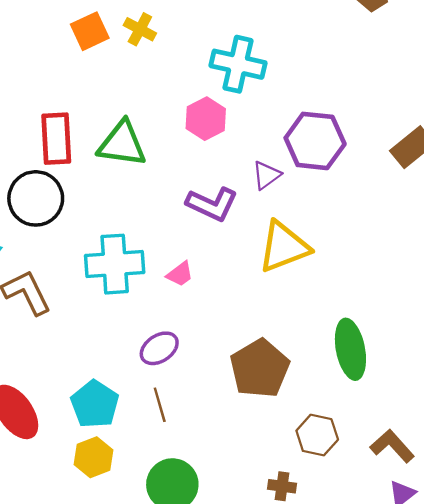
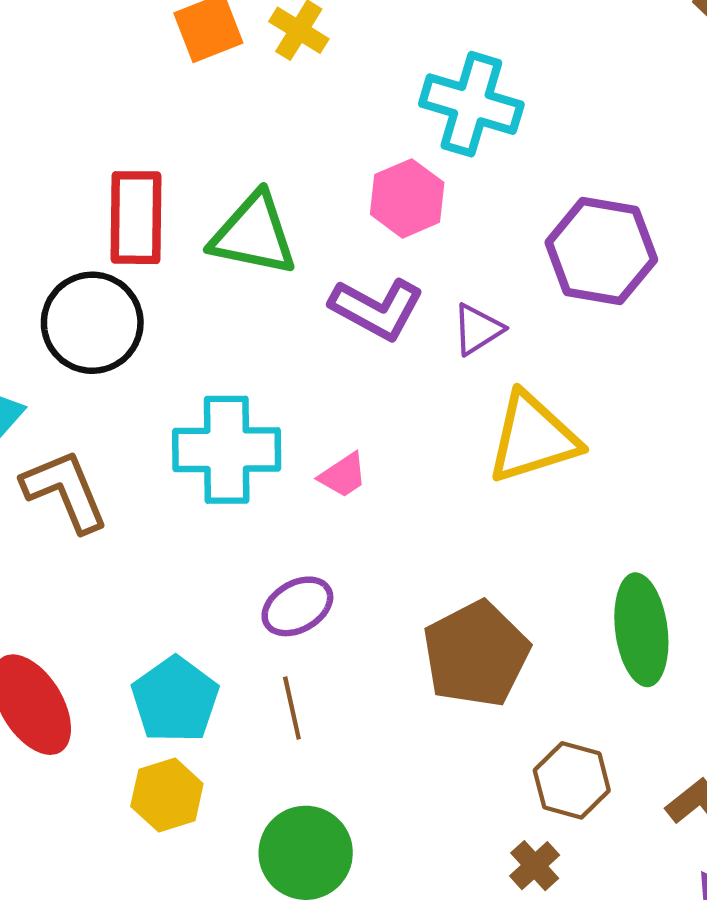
purple triangle: (266, 175) -> (478, 329), moved
purple L-shape: (212, 204) -> (377, 309), moved
brown cross: (282, 486) -> (535, 866), moved, turned 36

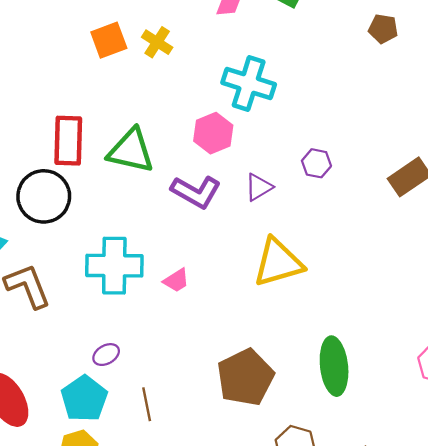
purple hexagon: (601, 251) -> (316, 163), size x0.5
purple triangle: (478, 329) -> (259, 187), moved
purple ellipse: (297, 606) -> (106, 355), moved, size x0.7

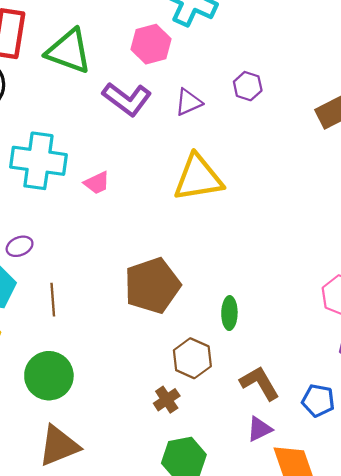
green ellipse: (334, 366) -> (229, 313), moved, size x0.6

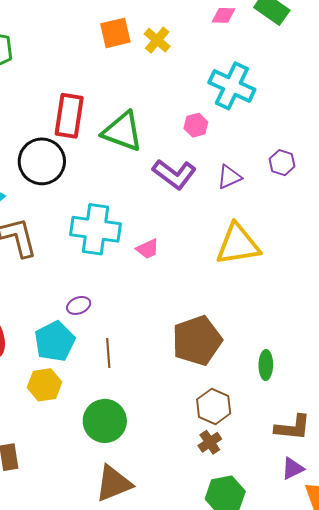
pink hexagon: (151, 44) -> (196, 125), size x0.7
brown hexagon: (192, 358) -> (214, 406), moved
brown L-shape: (260, 383) -> (293, 427), turned 126

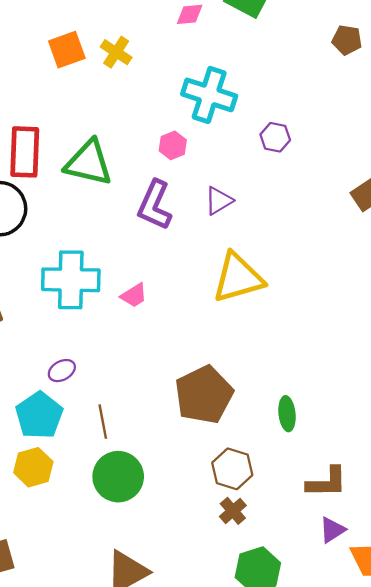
purple hexagon: (282, 163) -> (275, 137), moved
purple L-shape: (174, 174) -> (155, 205), turned 84
green circle: (105, 421) -> (118, 477), moved

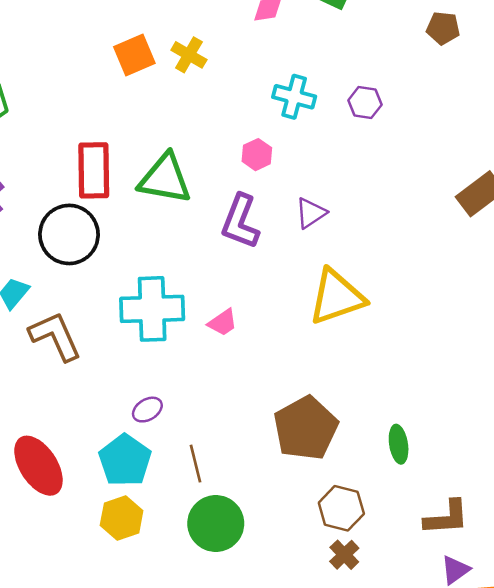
cyan cross: (209, 95) -> (294, 97), size x0.7
purple hexagon: (275, 137) -> (365, 102), moved

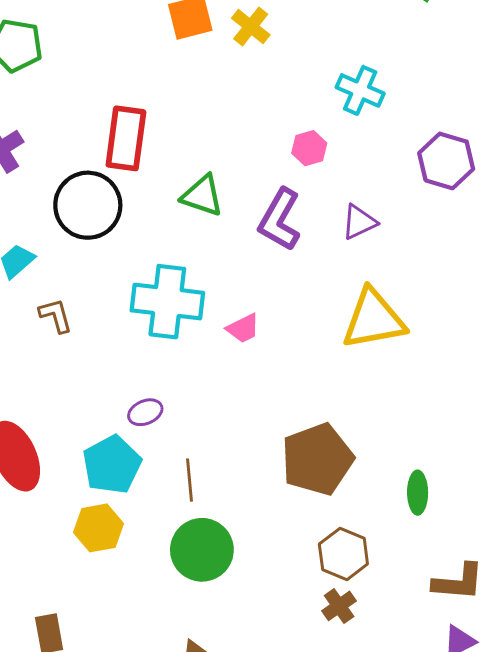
purple hexagon: (365, 102) -> (446, 161), moved, size x1.5
green triangle: (165, 179) -> (202, 196), moved, size x0.7
brown L-shape: (55, 336) -> (56, 316), size x0.6

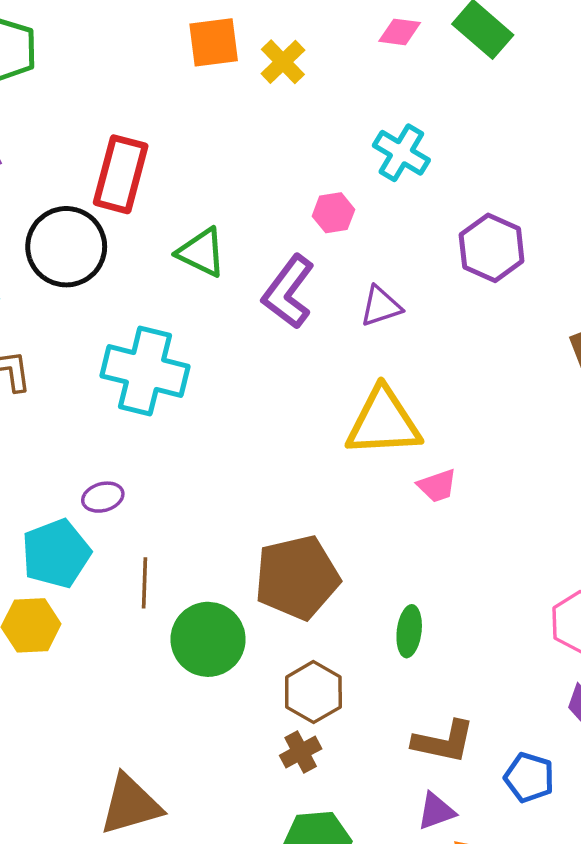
pink trapezoid: (243, 328) -> (437, 486), moved
green circle: (202, 550) -> (208, 639), moved

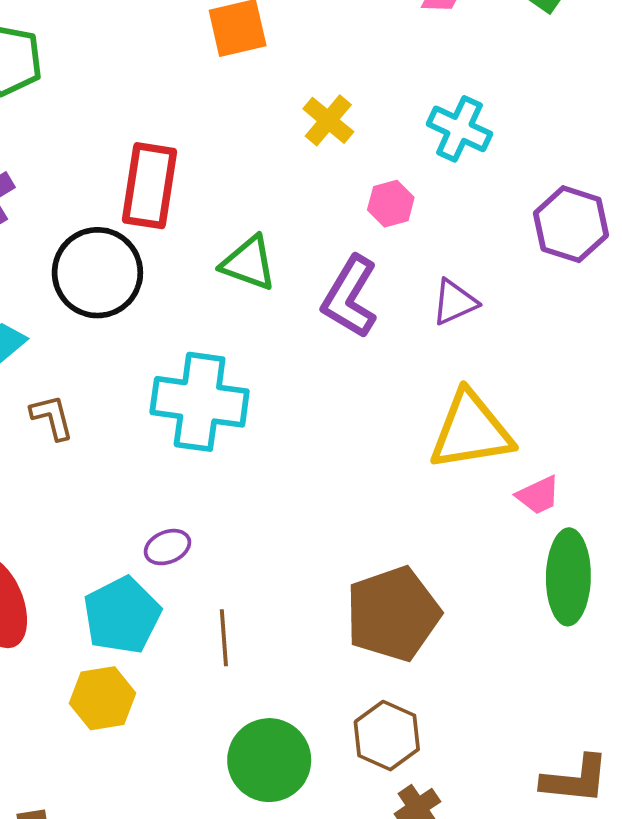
yellow cross: (283, 62) -> (328, 120), moved
green ellipse: (409, 631) -> (568, 577), moved, size x1.6
green circle: (208, 639) -> (269, 760), moved
brown hexagon: (313, 692) -> (387, 736), moved

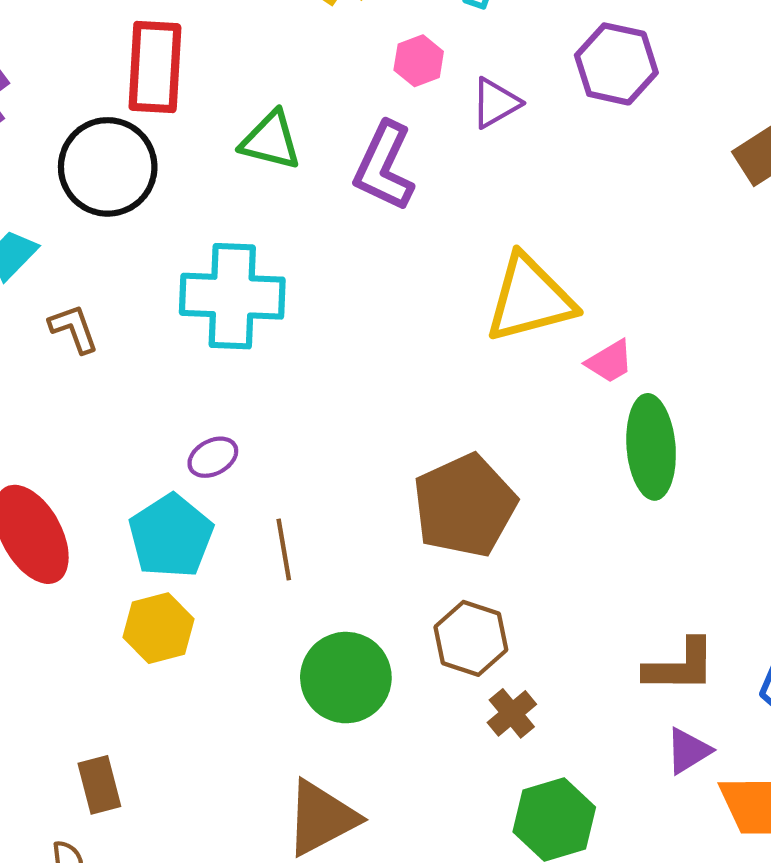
purple triangle: (455, 302) -> (496, 103), moved

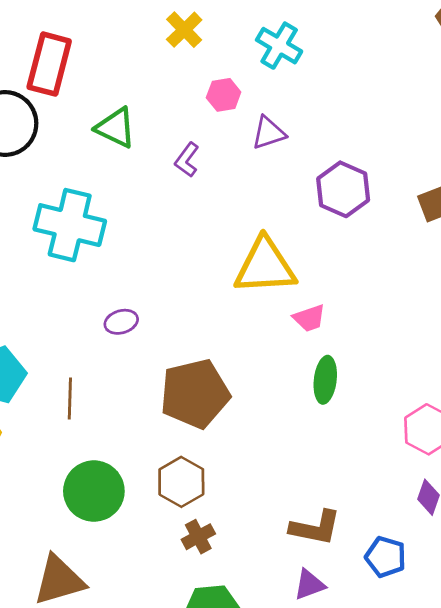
purple hexagon: (616, 64) -> (343, 189), moved
purple L-shape: (384, 166) -> (187, 160), size x0.6
green ellipse: (651, 447) -> (325, 380), size x0.7
purple ellipse: (213, 457) -> (121, 322), moved

